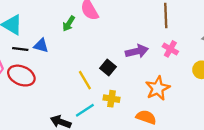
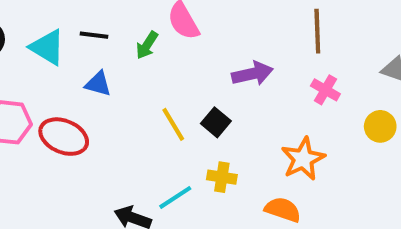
black line: (20, 49) -> (94, 35), moved
purple arrow: (137, 51) -> (252, 74), moved
yellow line: (85, 80) -> (173, 124), moved

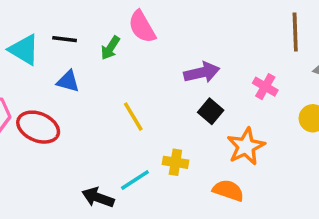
brown line: (317, 31) -> (295, 32), moved
black square: (216, 122) -> (211, 111), moved

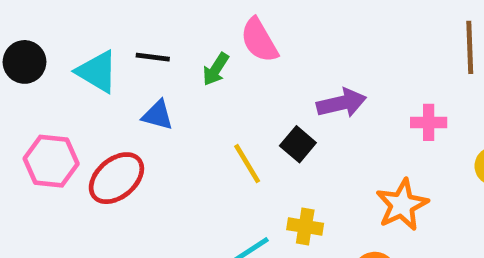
pink cross: (265, 87) -> (429, 122), turned -30
black square: (211, 111) -> (298, 144), moved
red ellipse: (38, 127) -> (116, 178), turned -63

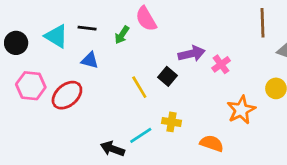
black circle: (25, 62) -> (16, 43), moved
pink cross: (429, 122) -> (221, 64), moved, turned -36
orange star: (402, 205) -> (241, 110), moved

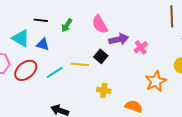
pink semicircle: (146, 19) -> (100, 24), moved
cyan triangle: (56, 36) -> (21, 38), moved
yellow line: (139, 87) -> (80, 64), turned -54
cyan line: (141, 135) -> (55, 72), moved

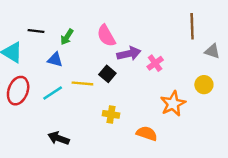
blue triangle: (43, 44) -> (55, 60), moved
red ellipse: (26, 70) -> (18, 91), turned -30

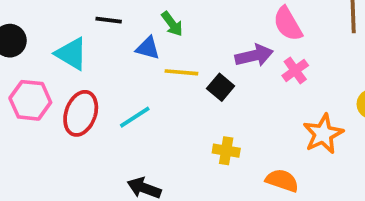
pink semicircle: (106, 36) -> (288, 24), moved
green arrow: (67, 37) -> (172, 24), moved, turned -70
blue triangle: (55, 60) -> (148, 48), moved
yellow line: (82, 83) -> (181, 72), moved

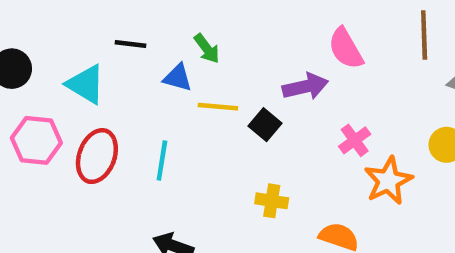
pink cross: (295, 70) -> (355, 140), moved
cyan line: (135, 117) -> (162, 160), turned -48

